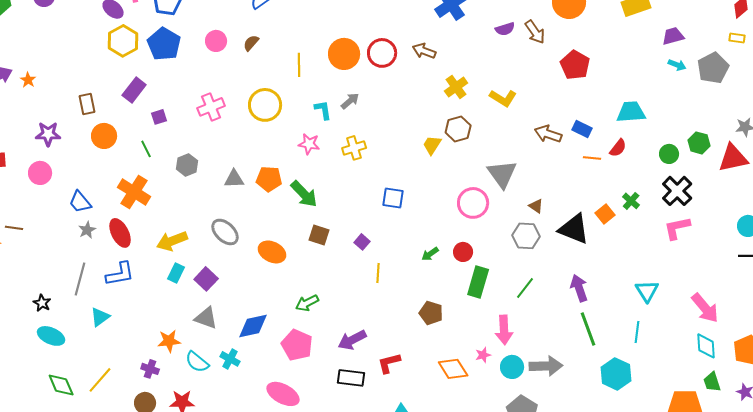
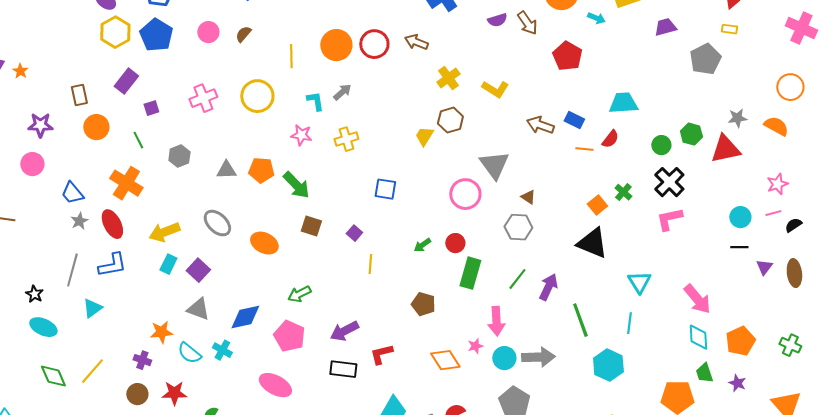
cyan arrow: (677, 65) -> (596, 18), moved
black triangle: (574, 229) -> (592, 243), moved
purple arrow: (579, 288) -> (548, 287), moved, turned 44

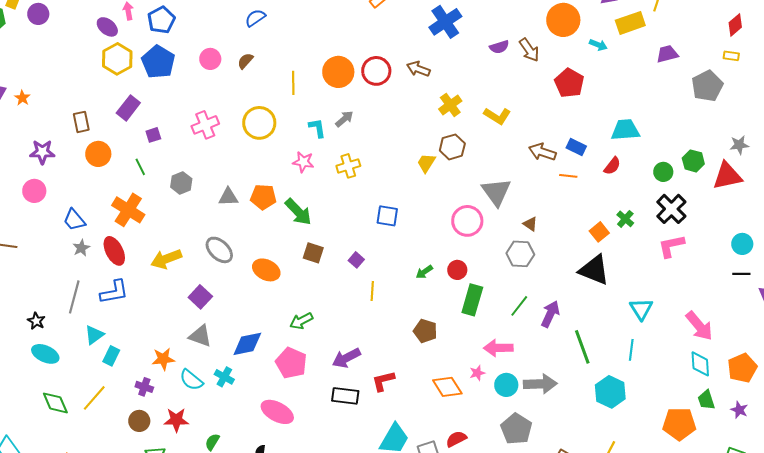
orange line: (584, 149) -> (568, 176), moved
cyan rectangle: (168, 264) -> (111, 356), moved
pink arrow: (496, 321) -> (498, 348), turned 92

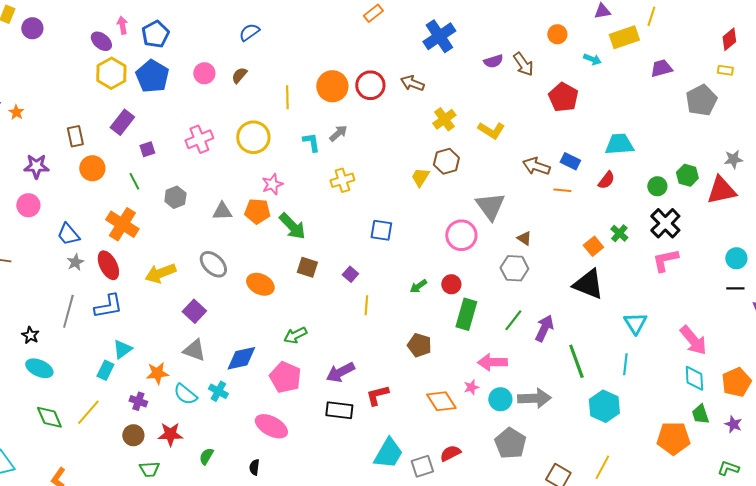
orange circle: (563, 20) -> (557, 34), size x0.6
pink star: (303, 162) -> (272, 184), moved, turned -30
cyan triangle: (94, 335) -> (122, 349), moved

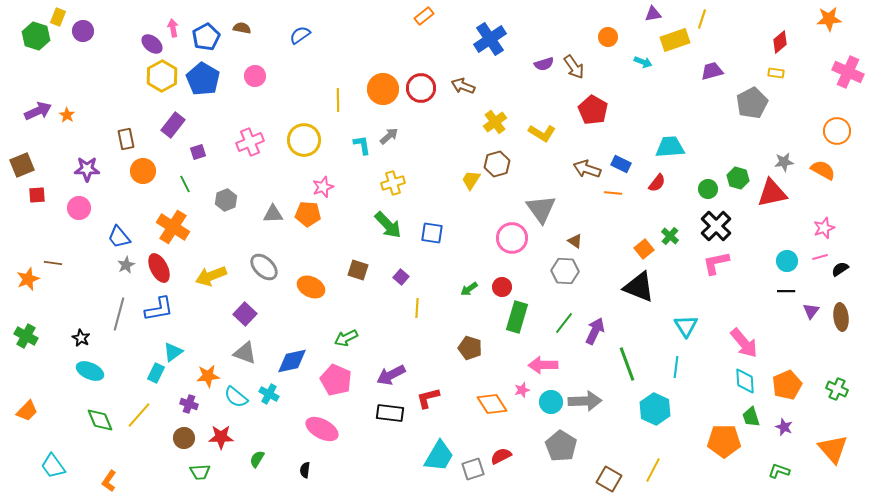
brown semicircle: (239, 75) -> (242, 28), moved, turned 60
red pentagon: (563, 97) -> (593, 110), moved
green arrow: (292, 226) -> (388, 225), moved

